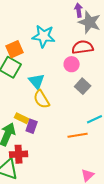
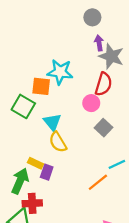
red semicircle: (83, 47) -> (103, 84), turned 115
orange square: (15, 49) -> (41, 86), moved, turned 30
orange line: (78, 135) -> (98, 182), turned -30

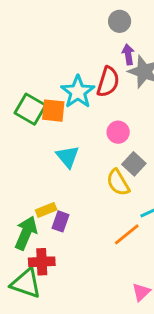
cyan star: (60, 72) -> (78, 92), turned 30
red semicircle: (103, 84) -> (108, 82), moved
green square: (23, 106) -> (30, 109), moved
yellow semicircle: (58, 142) -> (118, 183), moved
yellow rectangle: (36, 163) -> (46, 210), turned -48

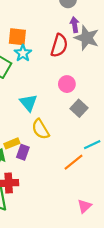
cyan star: (78, 92) -> (23, 53), moved, size x0.7
orange square: (53, 111) -> (17, 37), moved
yellow semicircle: (118, 183) -> (40, 129), moved

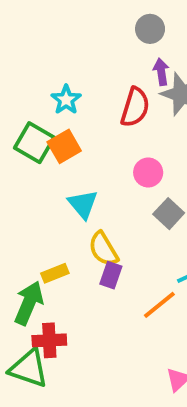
orange square: (17, 37) -> (64, 146), moved, turned -36
cyan star: (23, 53) -> (66, 100), moved
purple rectangle: (23, 152) -> (111, 275), moved

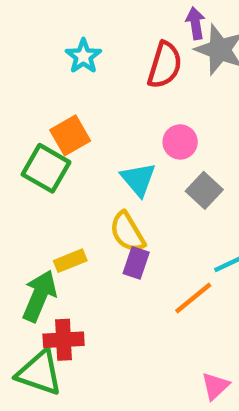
green square: (34, 143) -> (46, 168), moved
orange square: (64, 146) -> (70, 135), moved
cyan triangle: (83, 204) -> (138, 179), moved

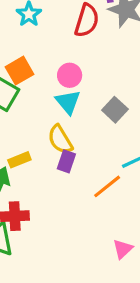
pink circle: (180, 142) -> (70, 75), moved

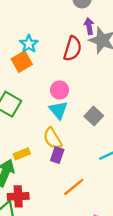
orange square: (19, 71) -> (22, 62), moved
orange line: (107, 186) -> (74, 187), moved

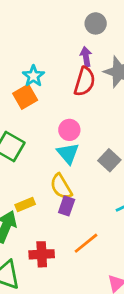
purple arrow: (89, 26) -> (86, 57), moved
red cross: (18, 196) -> (42, 254), moved

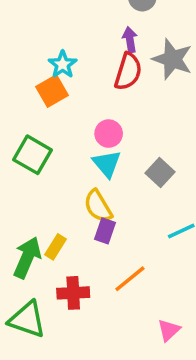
yellow rectangle: (25, 205) -> (55, 247), moved, turned -36

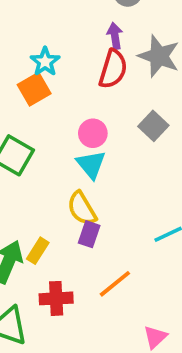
gray square: (160, 173) -> (153, 126), moved

